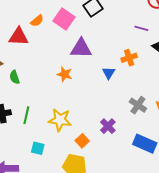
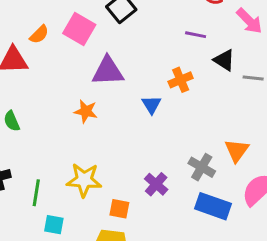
gray cross: (138, 105) -> (202, 167), moved
green line: (26, 115) -> (36, 193), moved
orange square: (82, 141) -> (119, 209), turned -32

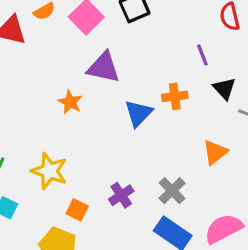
purple line: (196, 35) -> (202, 55), turned 42
blue triangle: (151, 105) -> (138, 113), size x1.4
orange triangle: (237, 151) -> (215, 152), moved

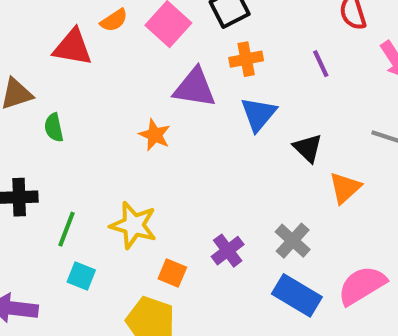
black triangle: (224, 89) -> (308, 148), moved
orange cross: (175, 96) -> (246, 59), moved
blue triangle: (138, 113) -> (258, 114), moved

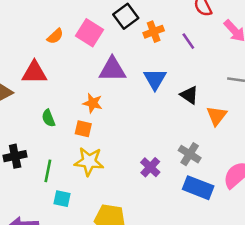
red triangle: (73, 47) -> (34, 72), moved
orange cross: (246, 59) -> (154, 32), moved
green semicircle: (54, 128) -> (48, 118), moved
orange square: (172, 273) -> (83, 129), moved

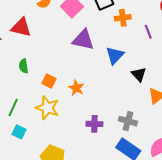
orange star: (93, 103) -> (76, 88), moved
gray cross: (190, 154) -> (128, 121), turned -30
purple cross: (150, 167) -> (94, 124), turned 35

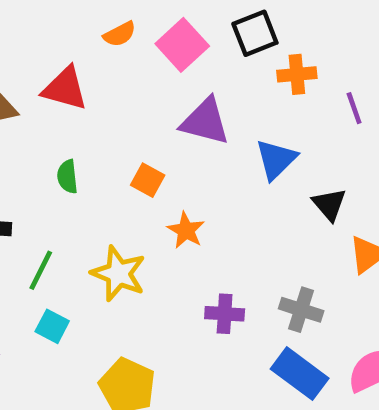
orange square: (49, 81) -> (148, 180), moved

